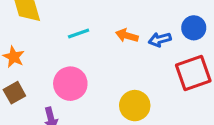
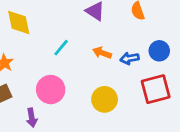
cyan line: (79, 34) -> (61, 48), turned -36
yellow circle: (135, 106) -> (105, 99), moved

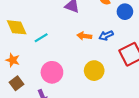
cyan line: (61, 48) -> (41, 38), moved, turned 32
blue circle: (159, 51) -> (125, 12), moved

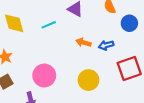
cyan line: (41, 38) -> (49, 25), moved

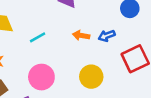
cyan line: (49, 25) -> (38, 37), moved

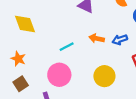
cyan line: (38, 37) -> (67, 47), moved

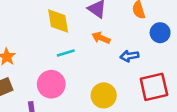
yellow diamond: (25, 24) -> (58, 21), moved
orange arrow: (97, 38) -> (101, 38), moved

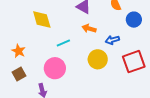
yellow diamond: (58, 21) -> (42, 19), moved
yellow circle: (104, 95) -> (98, 59), moved

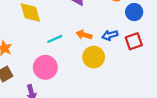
orange arrow: (89, 28) -> (84, 35), moved
red square: (134, 62) -> (134, 41), moved, size x0.7

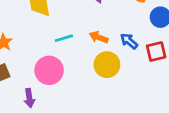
blue arrow: (110, 35) -> (129, 41), turned 49

